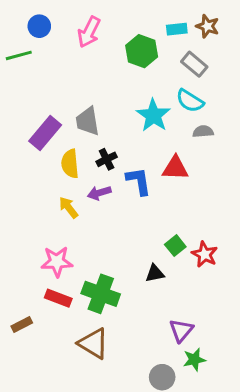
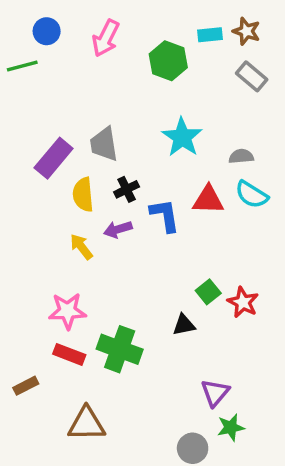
gray rectangle: (194, 64) -> (252, 76), moved
cyan semicircle: (190, 101) -> (252, 195), moved
brown triangle: (93, 344) -> (87, 424), moved, turned -32

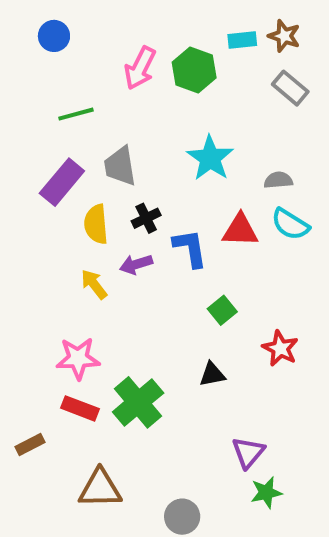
pink arrow: (106, 38) -> (140, 68), moved
green line: (22, 66) -> (76, 114), moved
green square: (208, 292) -> (222, 310), moved
green cross: (120, 349) -> (138, 402), turned 30
gray circle: (193, 448) -> (182, 517), moved

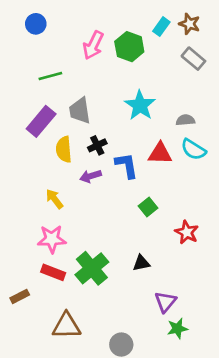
cyan rectangle: (242, 40) -> (161, 27), turned -48
yellow arrow: (94, 284) -> (54, 199), moved
black triangle: (212, 374) -> (141, 263), moved

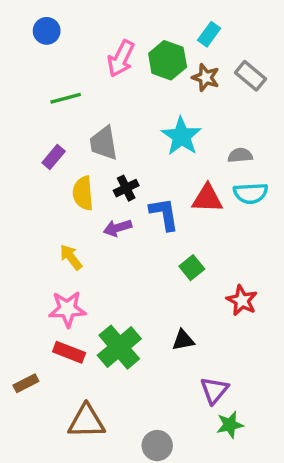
brown star: (189, 24) -> (206, 78), moved
purple rectangle: (41, 121) -> (54, 157), size x0.6
cyan semicircle: (193, 149) -> (251, 193), turned -35

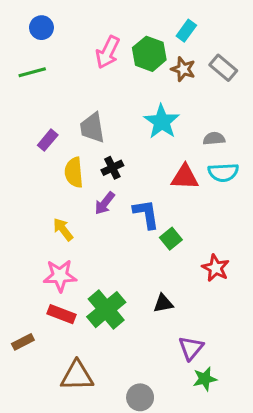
green line: (66, 98) -> (32, 72), moved
blue L-shape: (164, 214) -> (146, 214), moved
purple arrow: (117, 228) -> (105, 203), turned -35

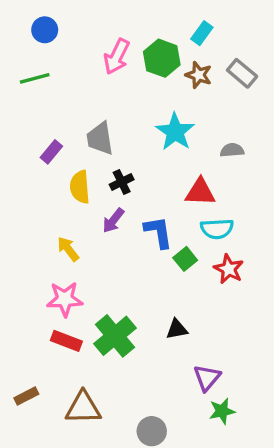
cyan semicircle: (223, 172) -> (217, 229), moved
red star: (216, 268) -> (229, 269), moved
brown rectangle: (23, 342) -> (26, 396), moved

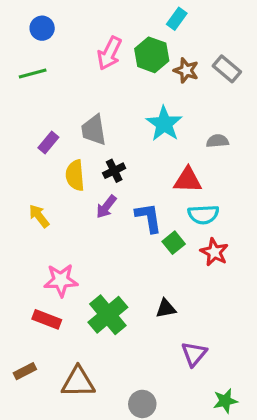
cyan rectangle: (202, 33) -> (177, 19), moved
yellow arrow: (68, 249) -> (39, 216), moved
red rectangle: (66, 341) -> (47, 319), moved
green star: (222, 411) -> (225, 401), moved

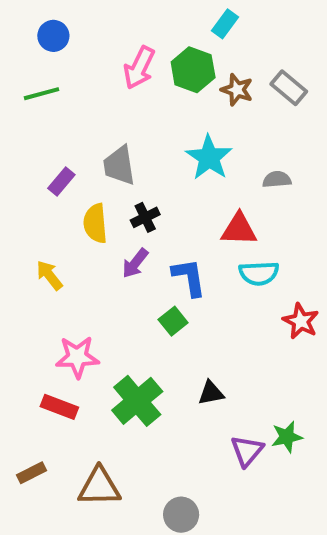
green square: (174, 243) -> (173, 321), moved
red star: (214, 252) -> (301, 321), moved
green star: (225, 401) -> (287, 437), moved

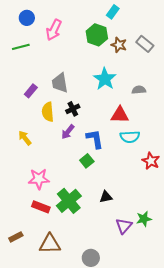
pink arrow: (139, 68) -> (54, 30), moved
red rectangle: (59, 407) -> (41, 207), moved

